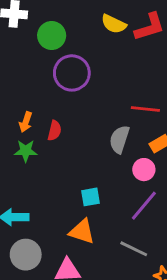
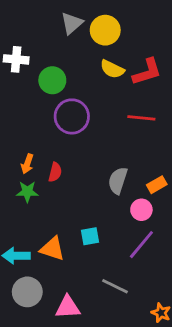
red line: (145, 109) -> (141, 118), moved
orange triangle: (82, 232) -> (52, 249), moved
gray line: (134, 249) -> (115, 286), moved

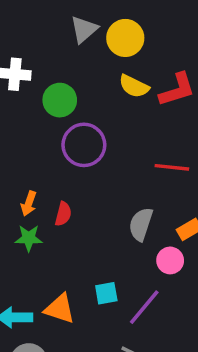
red line: (141, 118) -> (172, 167), moved
purple line: (141, 245) -> (144, 307), moved

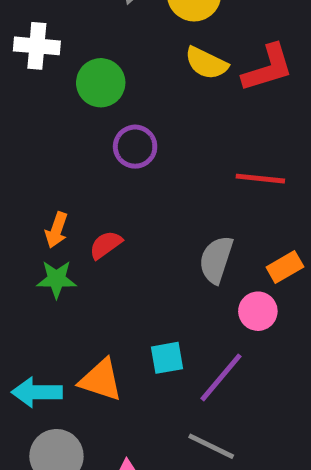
purple circle: (84, 145) -> (135, 147), size x0.7
red semicircle: (63, 214) -> (106, 245), turned -140

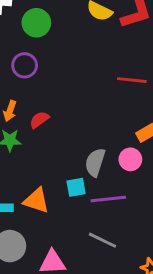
purple circle: (135, 147) -> (25, 65), moved
gray semicircle: (216, 260) -> (95, 162), moved
purple line: (221, 377) -> (108, 199), turned 44

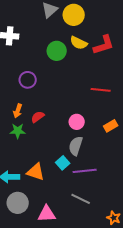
green circle: (36, 23) -> (57, 51), moved
pink circle: (130, 159) -> (77, 122), moved
cyan square: (76, 187) -> (63, 163), turned -32

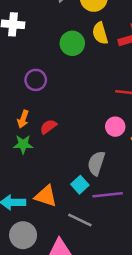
yellow semicircle: (79, 43) -> (100, 33), turned 48
pink circle: (77, 122) -> (115, 127), moved
gray line: (81, 199) -> (80, 220), moved

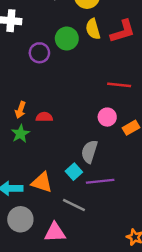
purple circle: (36, 80) -> (39, 53), moved
red semicircle: (48, 127) -> (44, 117), turned 35
green star: (23, 144) -> (20, 134), turned -30

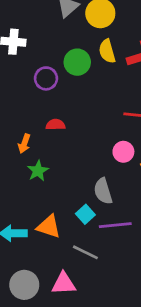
red semicircle: (44, 117) -> (56, 125), moved
green star: (20, 134) -> (38, 171), moved
gray semicircle: (89, 151) -> (103, 191), turned -35
gray circle: (20, 219) -> (24, 285), moved

